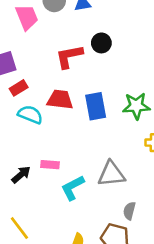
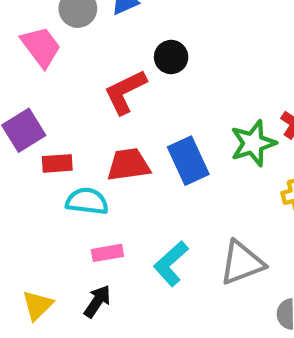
red rectangle: (19, 88) -> (57, 163), turned 42
pink rectangle: (50, 165) -> (107, 253), moved
cyan L-shape: (73, 188) -> (171, 264), moved

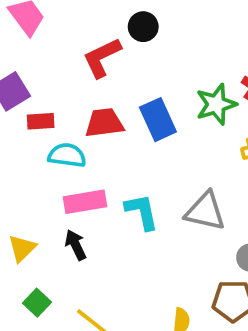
pink rectangle: (107, 253) -> (85, 202), size x1.5
gray triangle: (242, 263) -> (205, 211), turned 33
cyan L-shape: (171, 264) -> (142, 212), turned 120
black arrow: (97, 301) -> (76, 245), turned -60

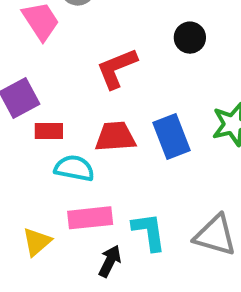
black circle: (143, 27) -> (190, 38), moved
black arrow: (76, 245) -> (110, 261), moved, turned 48
yellow triangle: (22, 248) -> (37, 242), moved

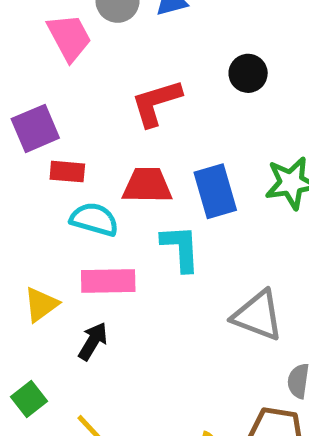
cyan L-shape: (149, 232) -> (181, 248), moved
black arrow: (110, 261) -> (93, 341), moved

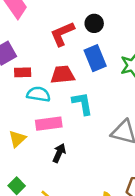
black circle: (248, 73) -> (94, 23), moved
blue rectangle: (215, 191) -> (95, 58), moved
black arrow: (93, 341) -> (59, 153), moved

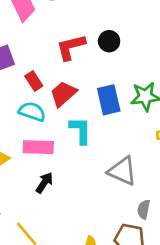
blue rectangle: (95, 58) -> (109, 100), moved
red rectangle: (23, 72) -> (34, 81), moved, turned 49
red trapezoid: (63, 75) -> (63, 94), turned -45

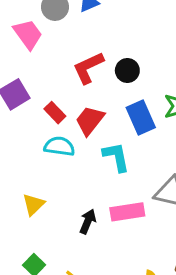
black circle: (109, 41) -> (127, 70), moved
pink rectangle: (38, 147) -> (127, 212), moved

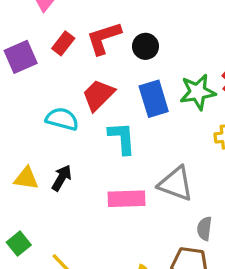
red rectangle: (55, 113) -> (63, 43), moved, turned 75
yellow triangle: (33, 205) -> (26, 178), turned 45
black arrow: (88, 222) -> (62, 178), moved

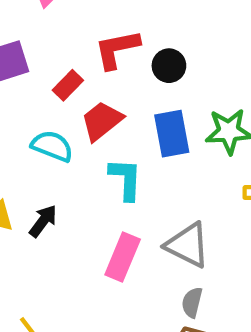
red rectangle: (63, 43) -> (68, 85), moved
pink rectangle: (126, 199) -> (123, 257), turned -72
gray semicircle: (204, 229) -> (192, 302), moved

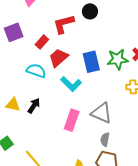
black circle: (169, 66) -> (90, 11), moved
cyan L-shape: (126, 179) -> (71, 84), turned 135

